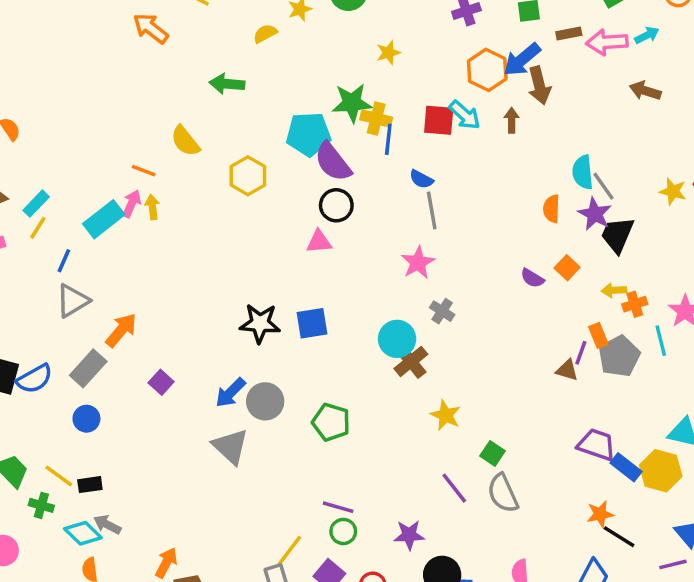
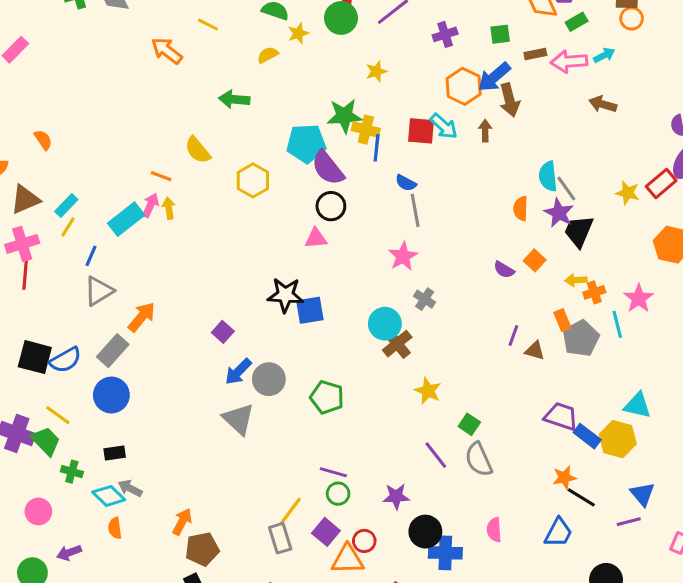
black star: (260, 323) -> (285, 295), moved
purple line: (581, 353) -> (513, 335), moved
purple square: (161, 382) -> (223, 332), moved
blue circle: (86, 419) -> (111, 395), size x1.5
yellow line: (59, 476) -> (58, 415), moved

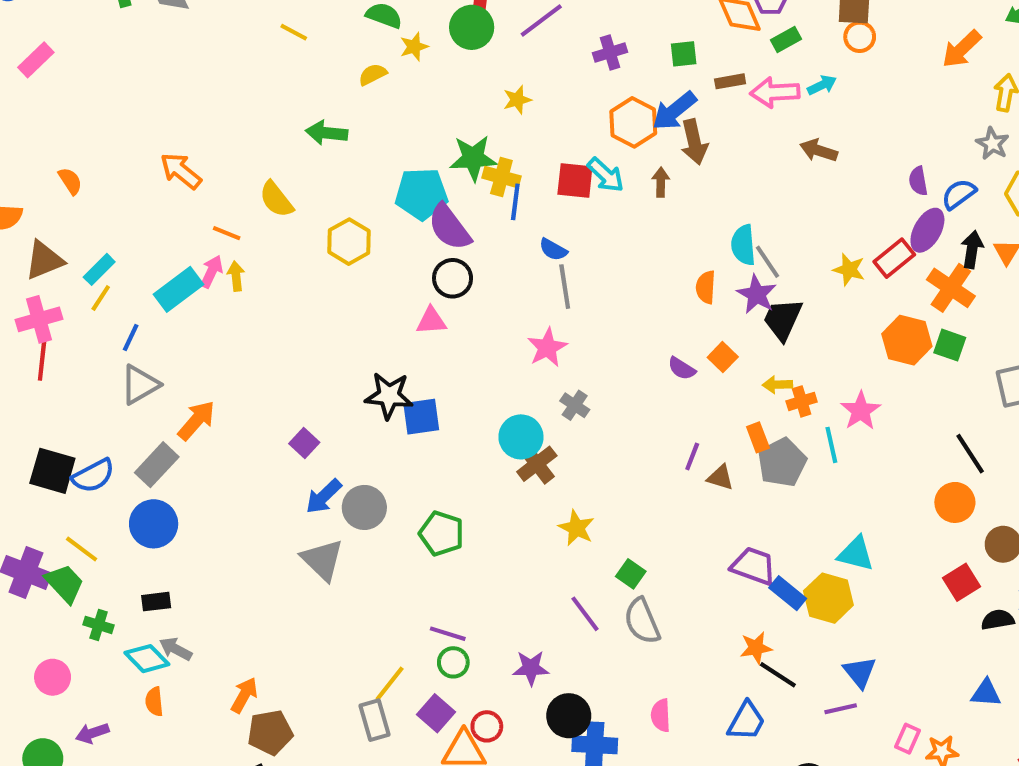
orange arrow: (167, 51) -> (181, 171), moved

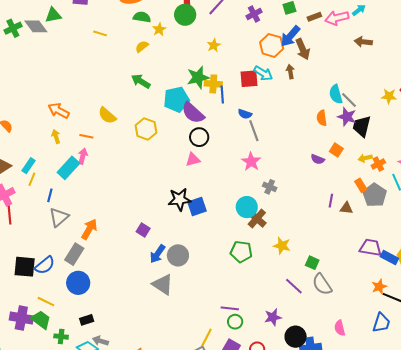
green arrow: (327, 133) -> (141, 81), moved, turned 36
yellow arrow: (236, 276) -> (56, 136), moved
green pentagon: (441, 533) -> (241, 252), moved

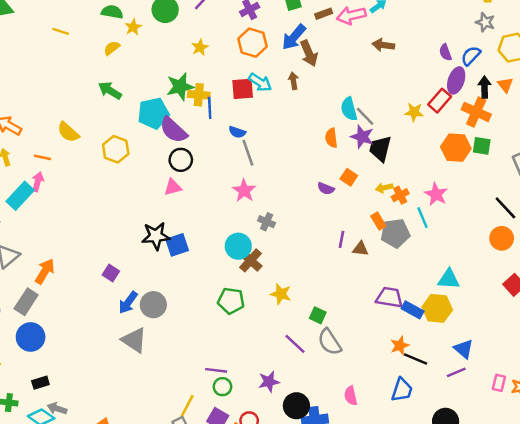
orange hexagon: (272, 45) -> (252, 43), moved
gray pentagon: (375, 195) -> (395, 233), turned 30

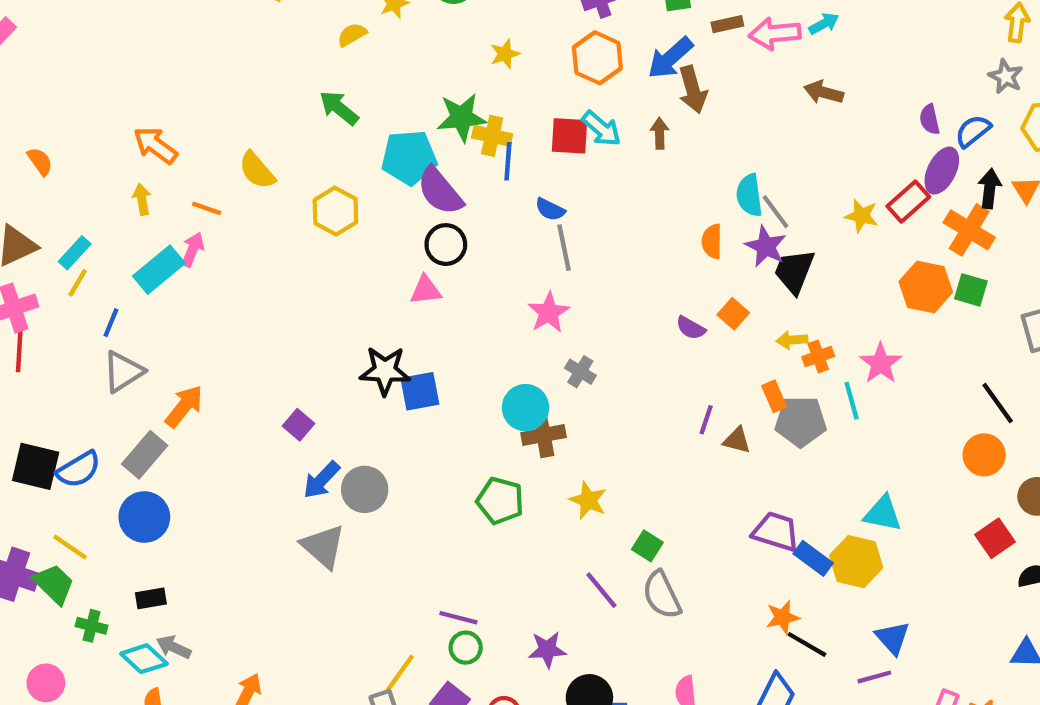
brown cross: (250, 260) -> (543, 435), turned 30

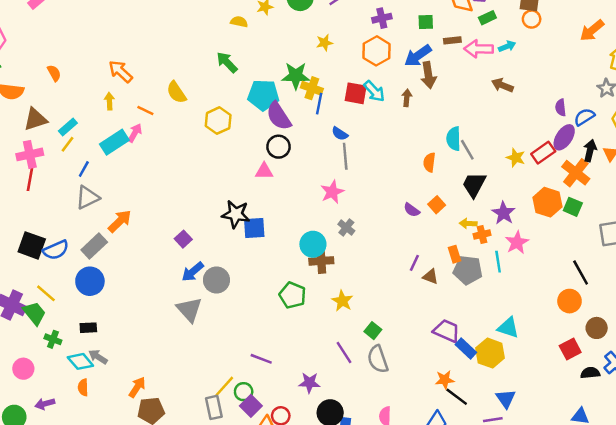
yellow semicircle: (352, 35) -> (239, 22), turned 35
purple star: (766, 246) -> (504, 213), moved
green circle: (466, 648) -> (244, 392), moved

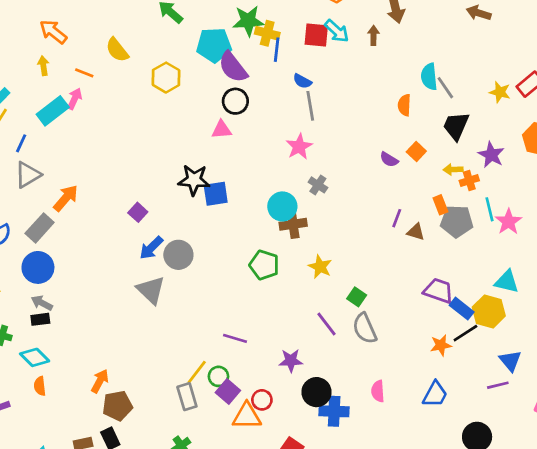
pink star: (517, 242) -> (509, 222), moved
gray arrow: (98, 357) -> (42, 303), moved
black line: (457, 397) -> (465, 333), moved, turned -65

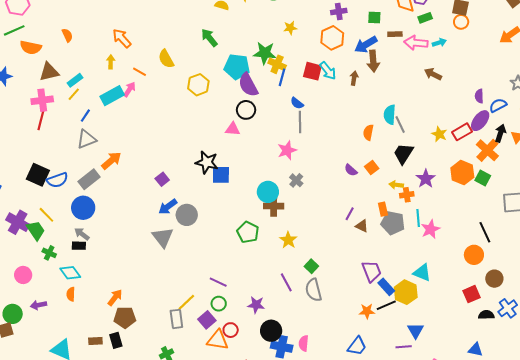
purple trapezoid: (439, 291) -> (372, 271), turned 40
green circle: (218, 376) -> (219, 304), moved
pink semicircle: (378, 391) -> (304, 343), moved

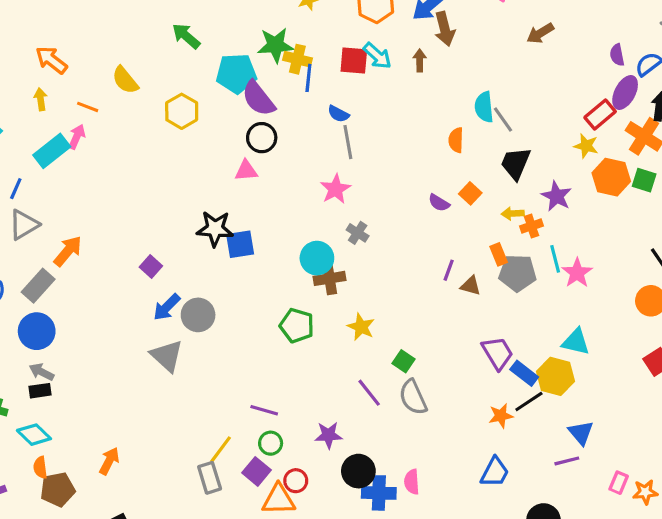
brown arrow: (433, 74) -> (540, 33), turned -48
yellow star: (439, 134) -> (586, 146), moved
brown pentagon: (125, 317) -> (58, 489), moved

